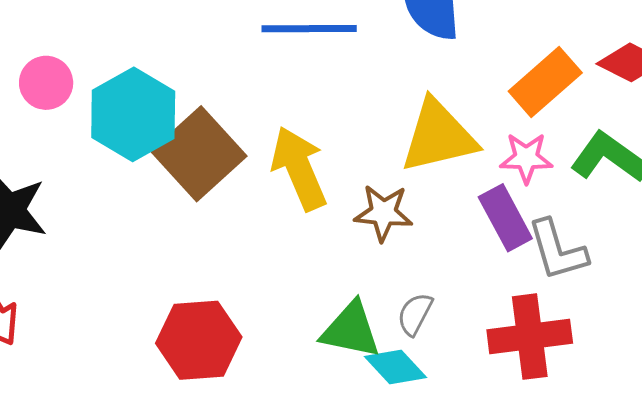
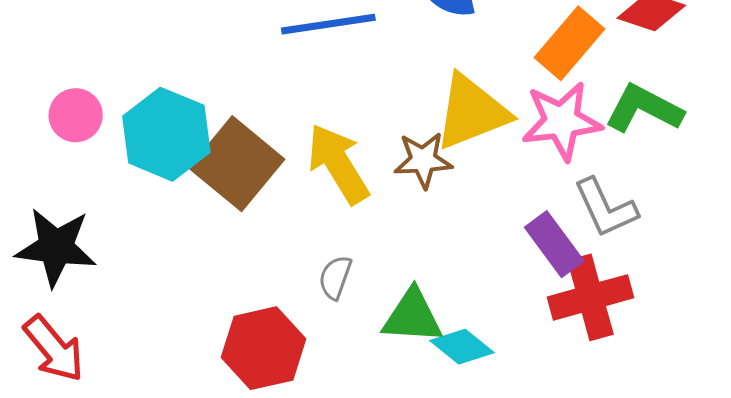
pink star: (526, 158) -> (562, 121), size x1.5
brown star: (383, 213) -> (423, 160), moved
purple rectangle: (505, 218) -> (554, 244), moved
gray semicircle: (415, 314) -> (335, 277), moved

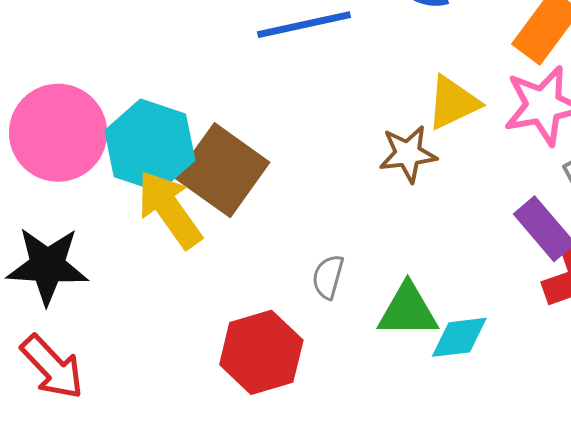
yellow triangle: (472, 112) -> (453, 103), size x0.7
pink circle: (76, 115) -> (58, 133), size x1.8
yellow arrow: (338, 164) -> (169, 209), moved
cyan diamond: (462, 347) -> (459, 337), turned -42

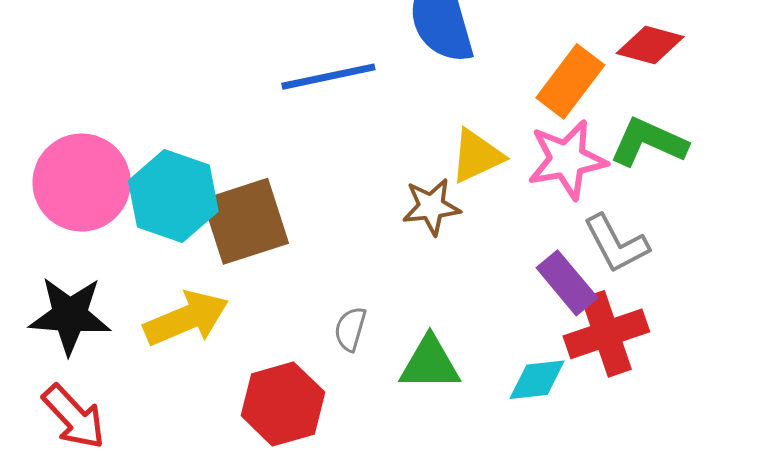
brown square: (222, 170) -> (245, 221), turned 36
yellow arrow: (169, 209) -> (186, 318), moved, turned 102
cyan diamond: (459, 337) -> (537, 380), moved

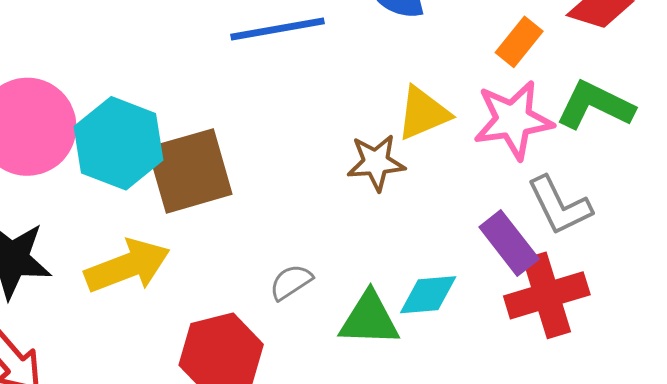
orange rectangle: (570, 81) -> (519, 42), size x0.7
gray semicircle: (350, 329) -> (291, 282), turned 39
cyan diamond: (537, 380) -> (428, 295), moved

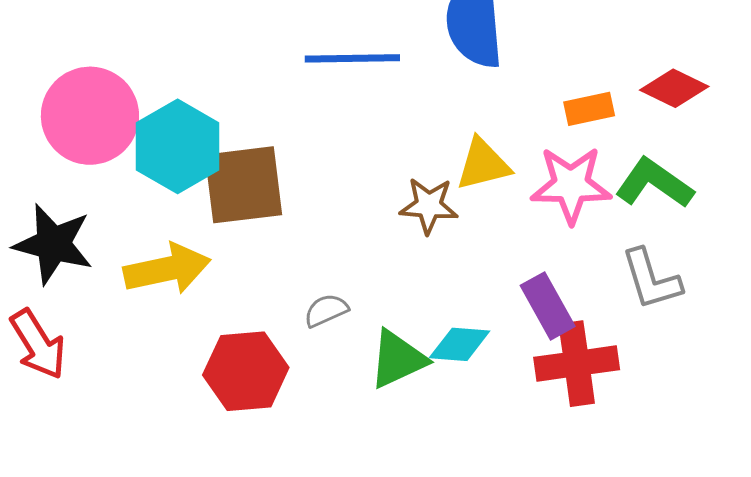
orange rectangle: (519, 42) -> (589, 109), turned 30
gray L-shape: (559, 206) -> (651, 279), moved
green triangle: (369, 319) -> (398, 359), turned -36

